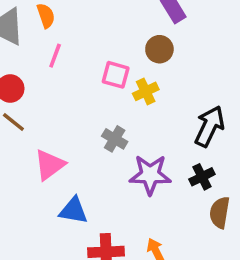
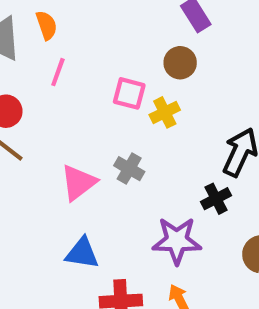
pink triangle: (50, 165) -> (78, 183), moved
purple star: (150, 175) -> (177, 241), moved
black cross: (202, 177) -> (216, 199), moved

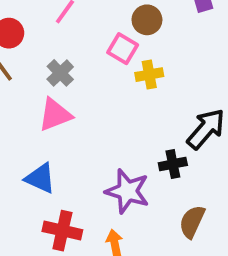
brown circle: (180, 63) -> (147, 20), moved
gray cross: (129, 169) -> (60, 73), moved

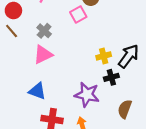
pink square: (123, 49) -> (78, 14), turned 35
yellow cross: (149, 75) -> (104, 56), moved

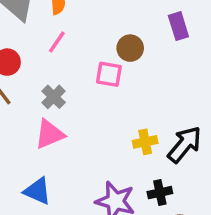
pink square: (78, 14) -> (109, 74), turned 35
black cross: (111, 77) -> (160, 193), moved

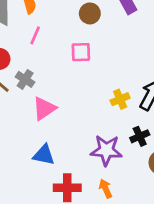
brown circle: (130, 48) -> (90, 13), moved
gray cross: (54, 97) -> (25, 79), moved

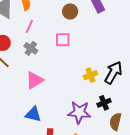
gray cross: (25, 79) -> (31, 48), moved

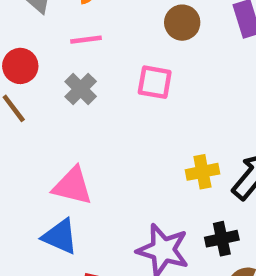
pink line: (29, 26) -> (86, 40), turned 48
pink triangle: (35, 80) -> (72, 186), moved, turned 36

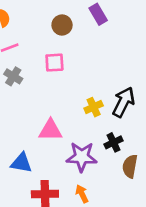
pink triangle: (72, 186) -> (50, 130), moved

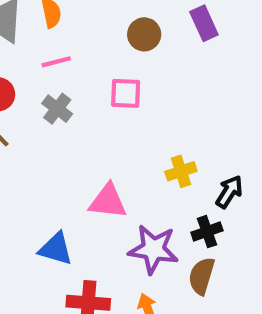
black arrow: (124, 102) -> (229, 192), moved, size x0.7
brown semicircle: (130, 166) -> (202, 276), moved

